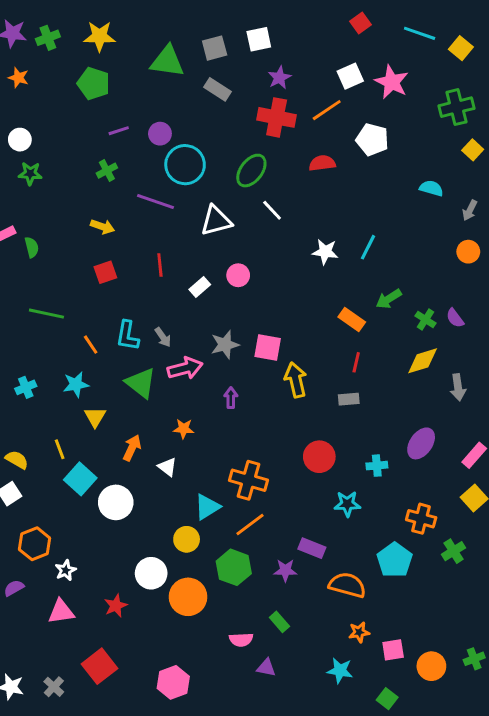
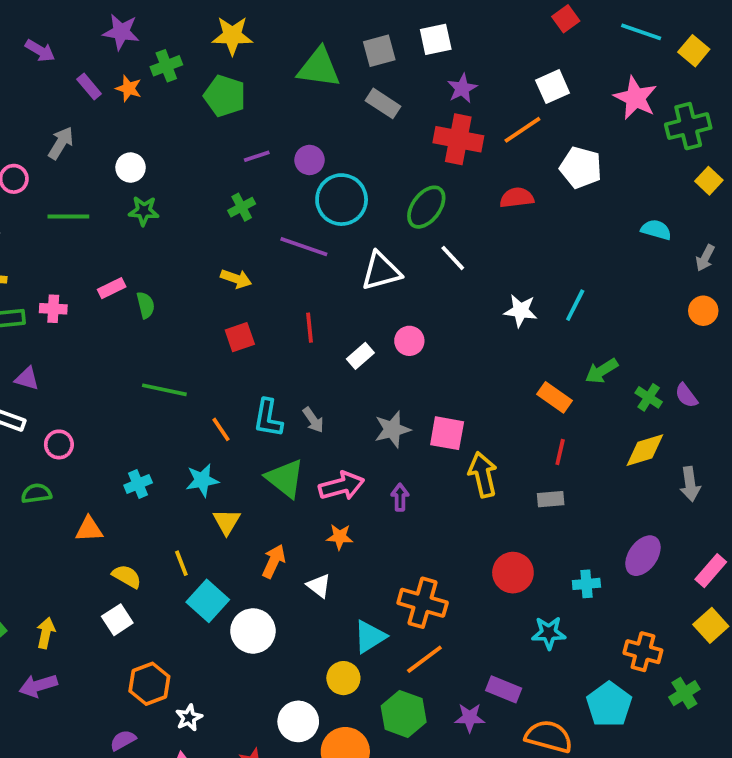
green cross: (48, 38) -> (166, 66), moved
pink star: (392, 82) -> (635, 98), moved
pink arrow: (185, 368) -> (342, 486), moved

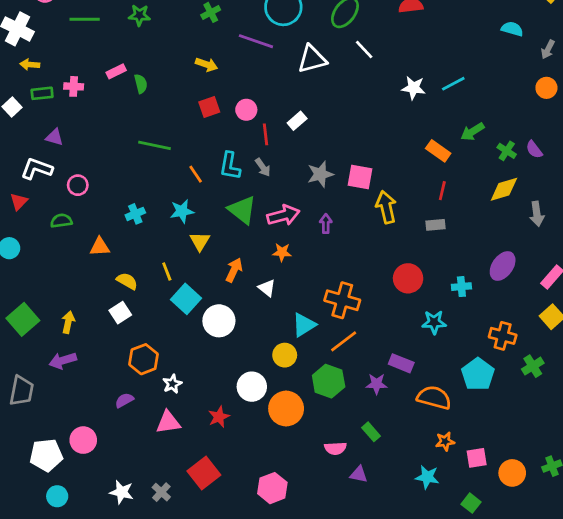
cyan line: (575, 305) -> (453, 84), turned 35
red line: (309, 328) -> (266, 134), moved
pink circle: (409, 341) -> (246, 110), moved

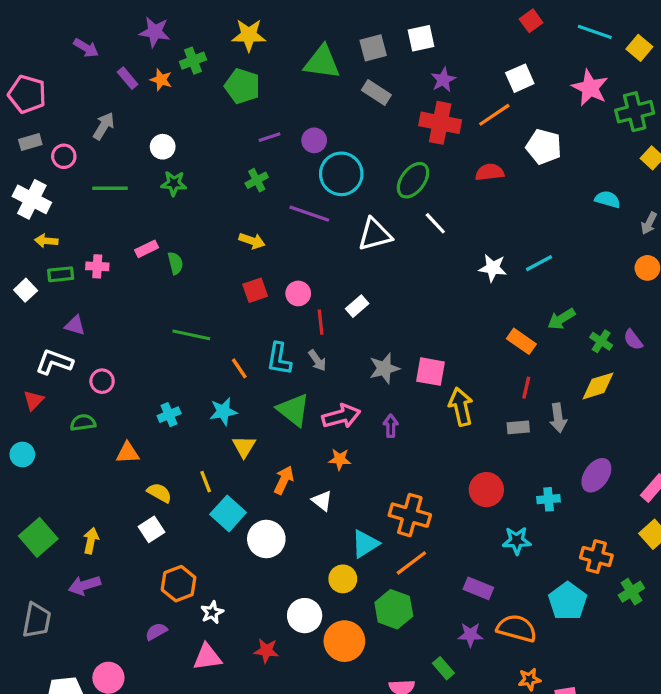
gray arrow: (537, 214) -> (558, 418), moved
purple star: (377, 384) -> (470, 635), moved
red star: (219, 417) -> (266, 651), turned 30

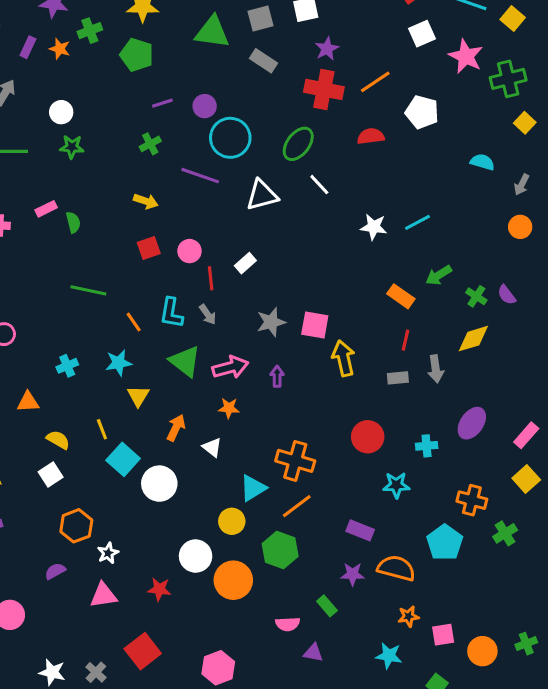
purple rectangle: (128, 78) -> (28, 47), turned 65
white square: (520, 78) -> (422, 34), moved

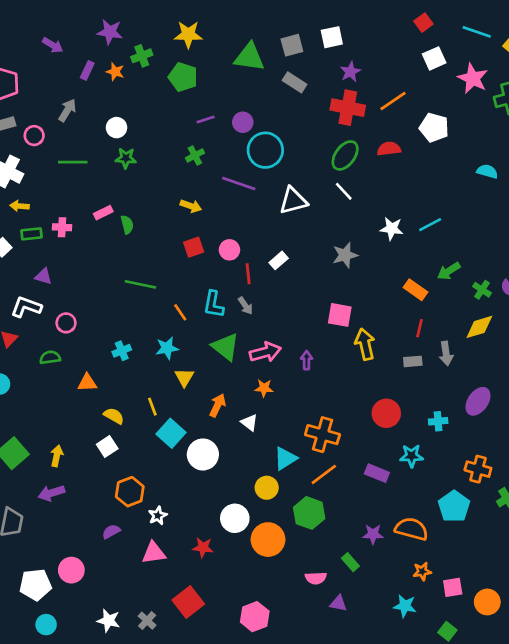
green ellipse: (298, 144) -> (345, 155), moved
gray star: (271, 322) -> (345, 255), moved
purple rectangle: (360, 530) -> (377, 473), moved

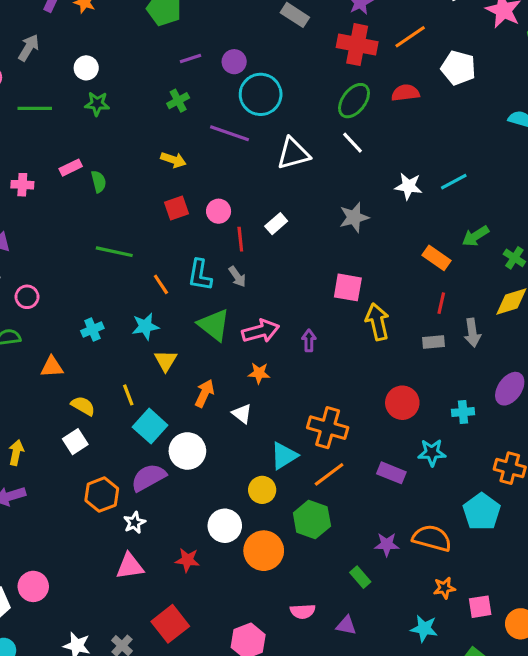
purple semicircle: (111, 532) -> (148, 477), moved, size x1.6
pink semicircle: (316, 578) -> (303, 611), moved

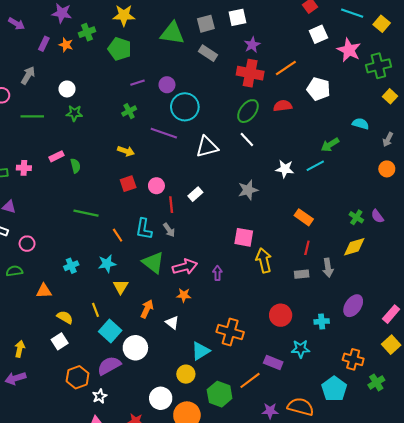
green arrow: (475, 236) -> (330, 145), moved
orange line: (329, 474) -> (250, 380), moved

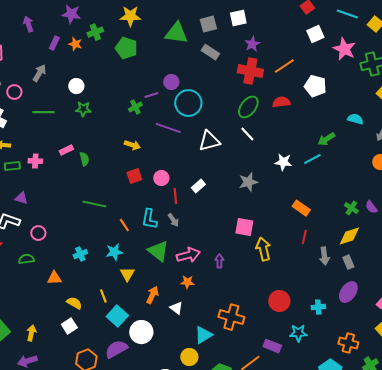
purple arrow: (17, 24) -> (28, 24), turned -140
purple line: (137, 83) -> (151, 95), moved
gray rectangle: (302, 274) -> (348, 262), moved, turned 72

